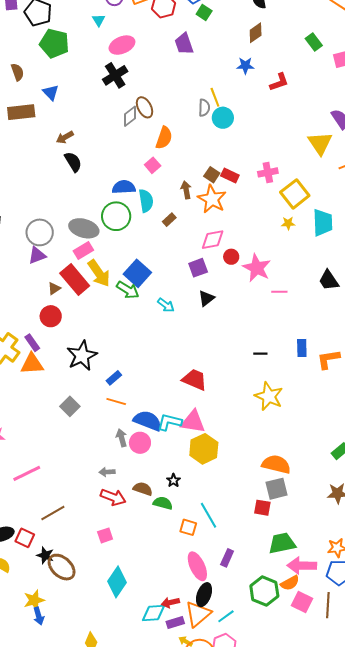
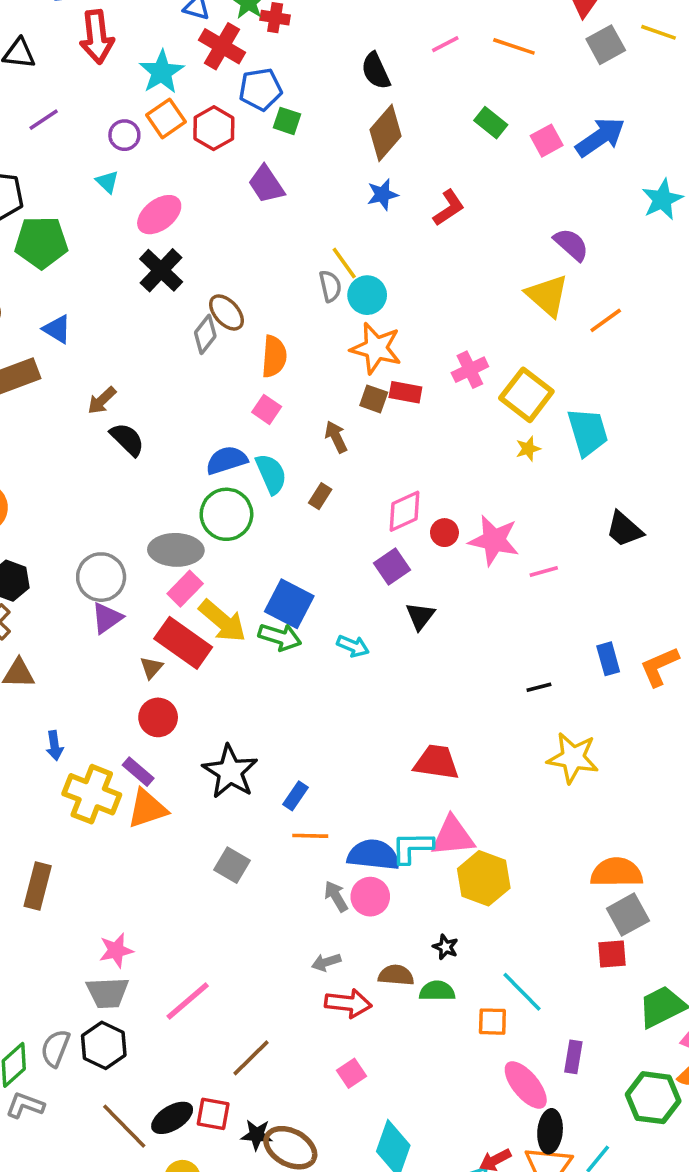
brown diamond: (256, 33) -> (385, 133), size x1.4
orange star: (212, 199) -> (376, 348), moved

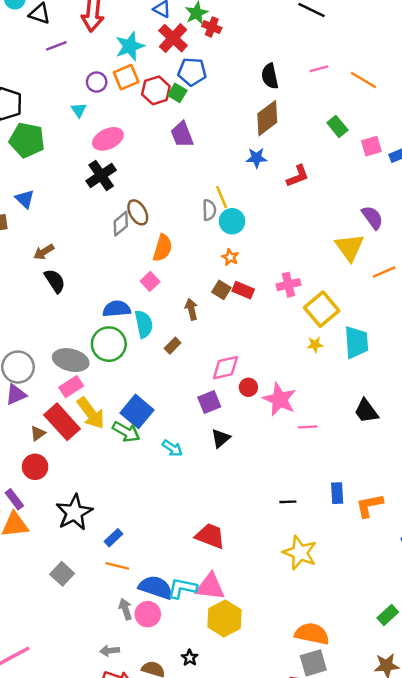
purple line: (44, 120) -> (56, 46), moved
green square: (287, 121) -> (177, 93), moved
orange star: (376, 348) -> (230, 257), size x0.5

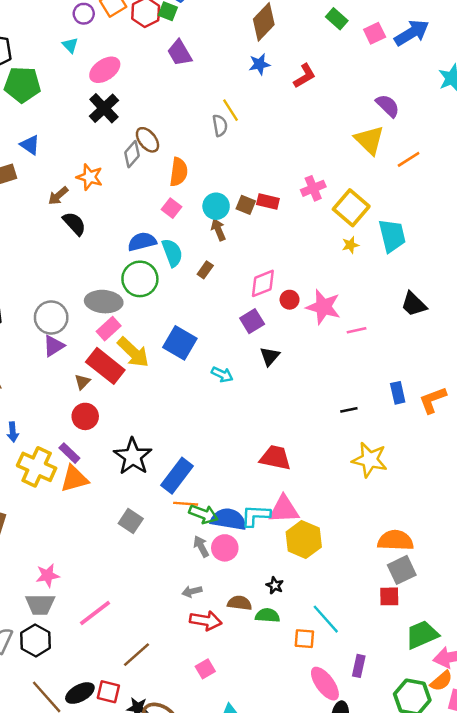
cyan circle: (232, 221) -> (216, 206), moved
orange star: (230, 257) -> (90, 177), moved, size x1.5
green arrow: (126, 432) -> (203, 514), moved
blue rectangle: (113, 538) -> (177, 476), size x1.8

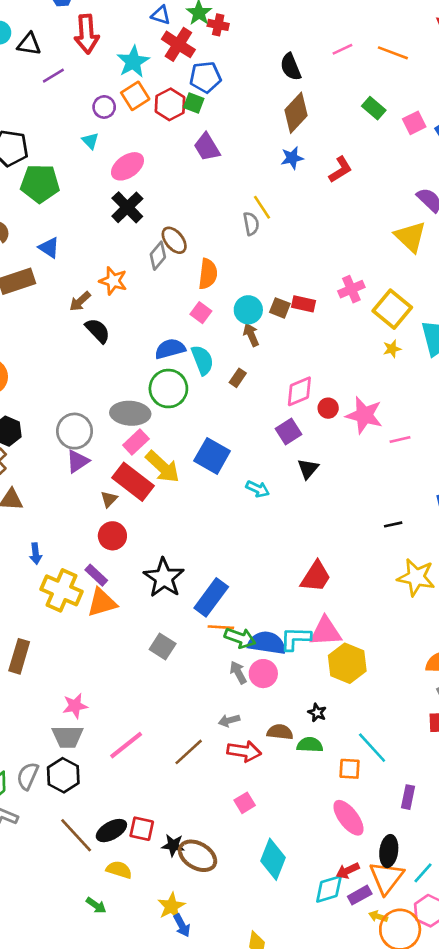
red trapezoid: (275, 458) -> (316, 577), turned 112
brown line: (136, 655) -> (189, 752), moved
pink ellipse: (325, 684) -> (348, 818), moved

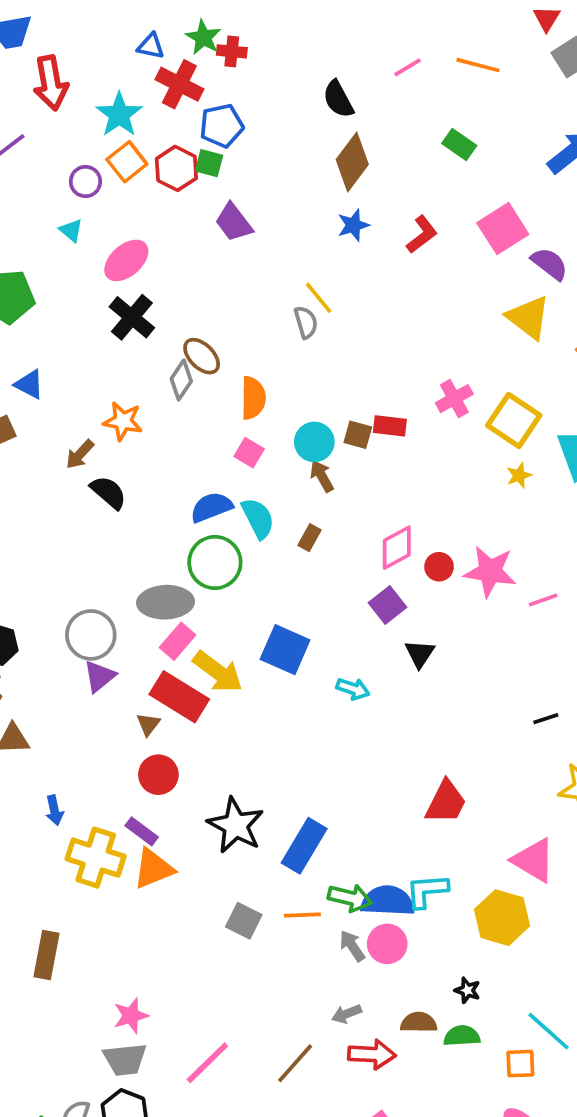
pink square: (414, 123) -> (503, 229), moved, size x1.5
orange line: (221, 627) -> (302, 915), moved
pink triangle: (326, 632) -> (534, 860), moved, turned 40

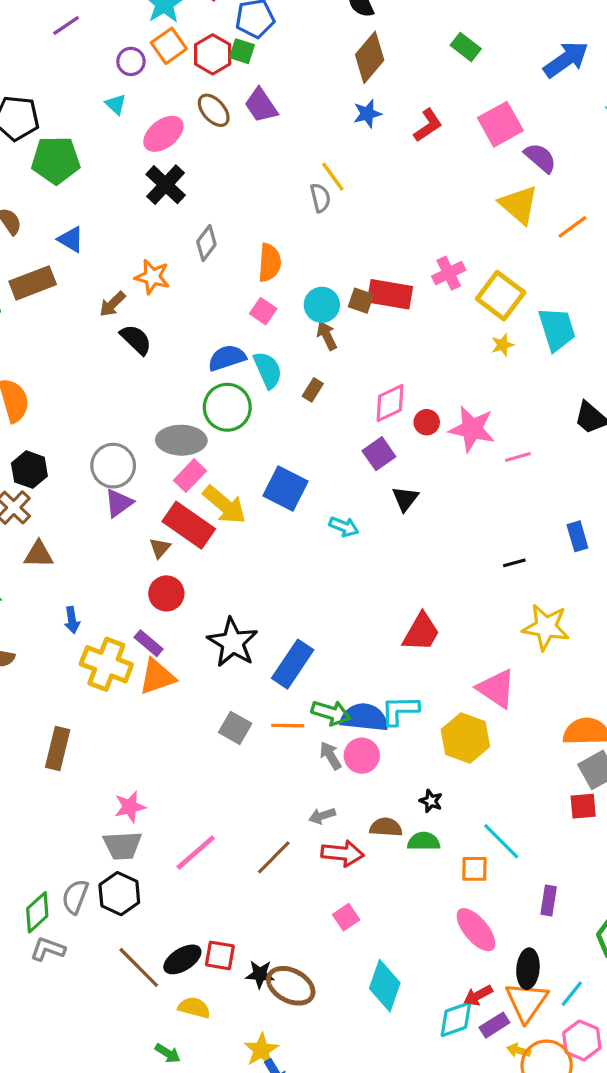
brown ellipse: (202, 356) -> (214, 110), moved
red rectangle: (390, 426) -> (390, 294), size x1.5

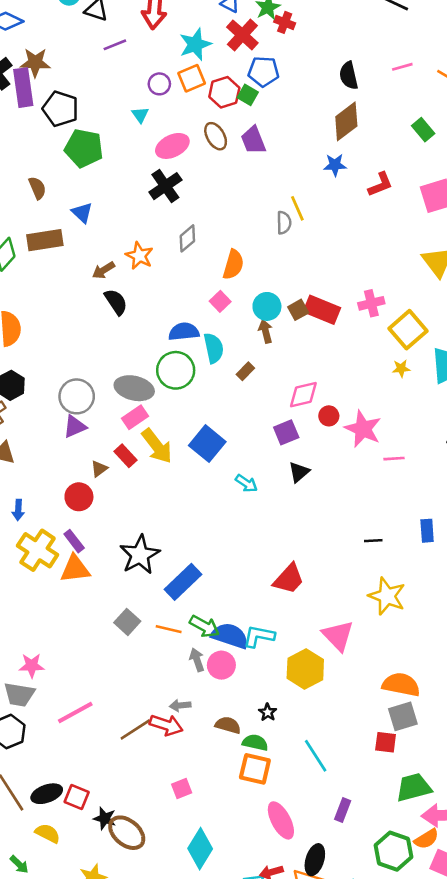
brown square: (361, 301) -> (298, 310), turned 30
red rectangle: (189, 525) -> (126, 456), size x0.6
red circle: (166, 593) -> (79, 497), moved
red arrow: (343, 853) -> (166, 725), moved
orange square: (474, 869) -> (255, 769), moved, size x1.4

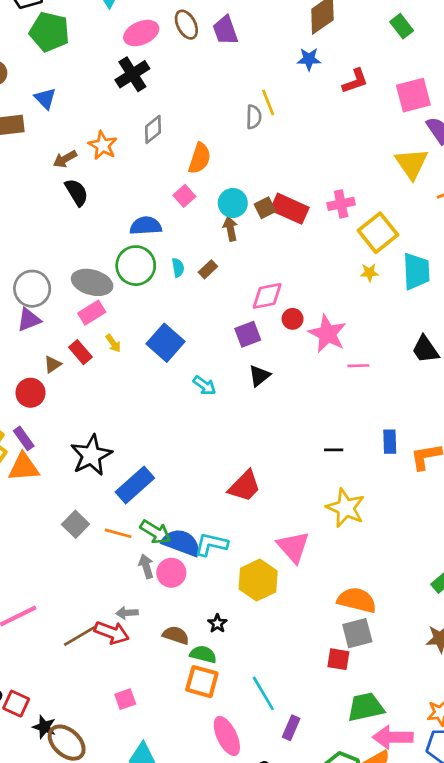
cyan semicircle: (214, 348) -> (178, 268), moved, size x0.6
yellow arrow: (157, 446) -> (113, 343), size x0.5
cyan line: (316, 756) -> (263, 693), moved

